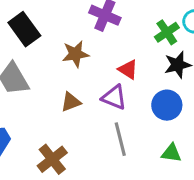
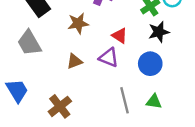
gray line: (120, 139) -> (125, 100), moved

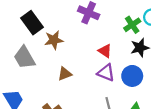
brown star: (78, 23) -> (54, 40), moved
purple triangle: (109, 58) -> (106, 73), moved

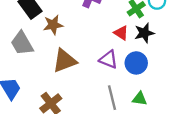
red triangle: (105, 51) -> (121, 33), moved
brown triangle: (65, 74) -> (65, 61), size x1.6

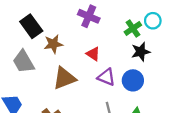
red triangle: (121, 33) -> (93, 54), moved

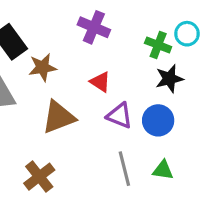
green cross: (133, 28) -> (158, 45), turned -35

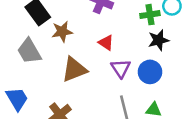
green cross: (158, 45) -> (150, 15), turned -30
purple triangle: (120, 116) -> (121, 68), turned 35

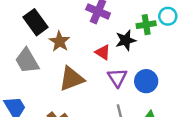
brown star: (62, 32) -> (60, 41), turned -30
black star: (159, 40) -> (126, 40), moved

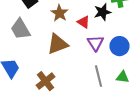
brown star: (60, 41) -> (59, 13), moved

